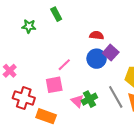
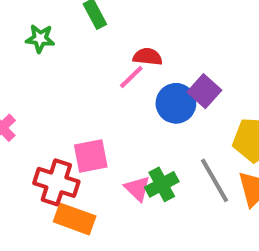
red semicircle: (97, 35) -> (148, 57), moved
pink line: (64, 65) -> (131, 77), moved
red cross: (24, 98) -> (56, 182), moved

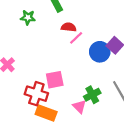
red semicircle: (148, 57) -> (69, 27), moved
pink triangle: (137, 188) -> (79, 107), moved

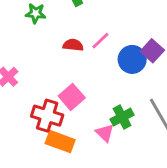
red semicircle: (69, 27) -> (73, 45), moved
pink square: (55, 80) -> (72, 97), turned -30

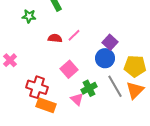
blue circle: (132, 59) -> (105, 58), moved
pink square: (72, 97) -> (69, 69), moved

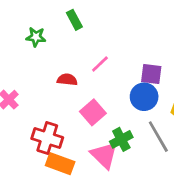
red semicircle: (55, 38) -> (67, 80), moved
purple square: (110, 42) -> (151, 74), turned -35
pink triangle: (77, 99) -> (104, 155), size x1.5

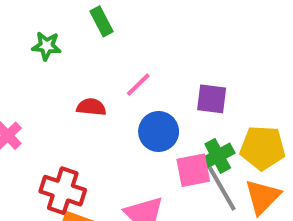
blue circle: (144, 97) -> (159, 132), moved
pink square: (93, 112) -> (193, 170), moved, turned 30
green cross: (121, 139) -> (218, 156), moved

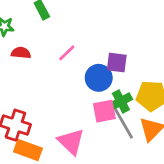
red semicircle: (91, 107) -> (21, 53), moved
blue circle: (159, 132) -> (99, 78), moved

